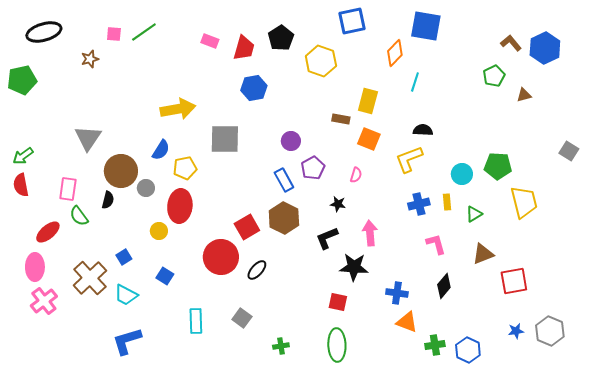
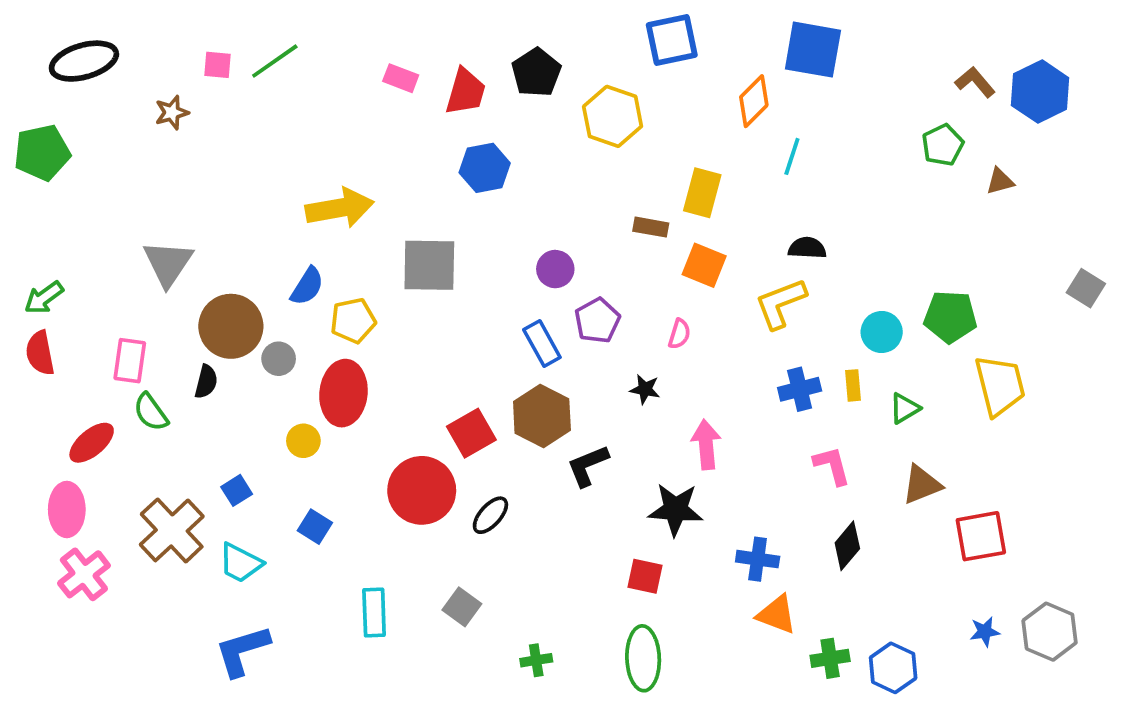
black L-shape: (327, 238) -> (588, 466), moved

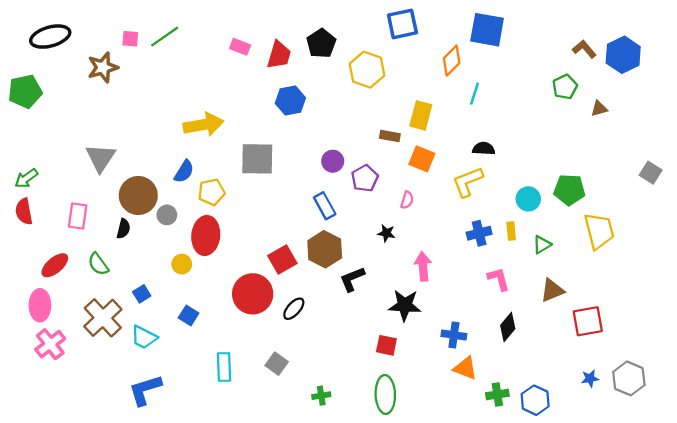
brown star: (172, 113) -> (103, 67), size x1.5
purple pentagon: (597, 321) -> (365, 178), moved
green semicircle: (151, 412) -> (98, 264), moved

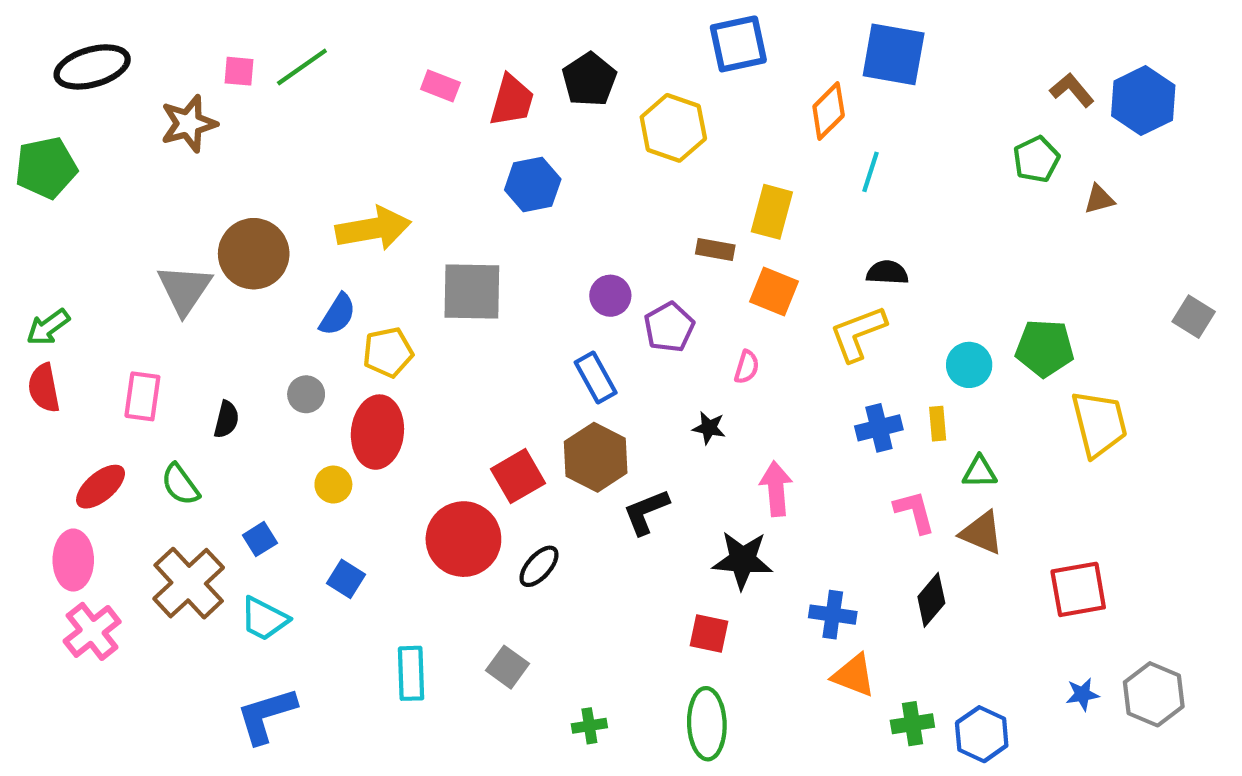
brown circle: (138, 195) -> (254, 254), moved
green triangle: (542, 245) -> (980, 472), moved, turned 30
brown triangle: (552, 290) -> (982, 533), moved, turned 45

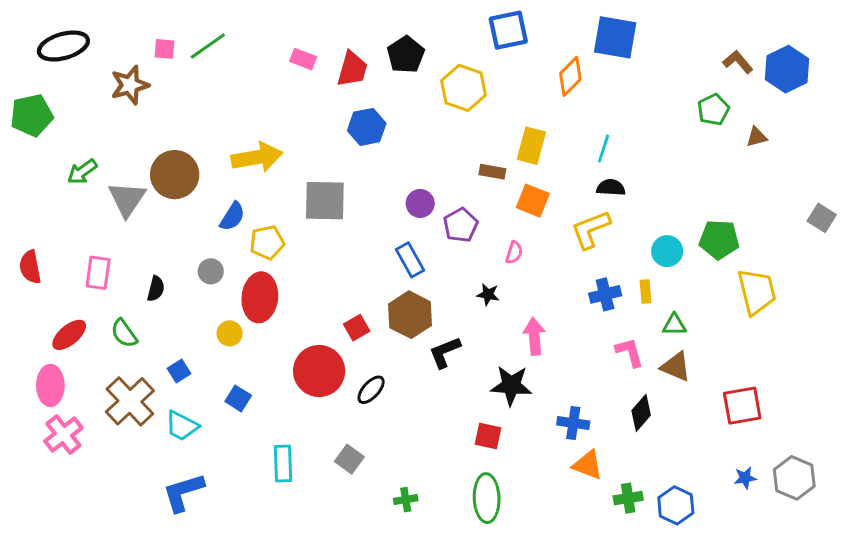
cyan line: (871, 172) -> (604, 149), moved
green arrow: (48, 327) -> (82, 172), moved
red square: (518, 476) -> (357, 328), size x0.7

